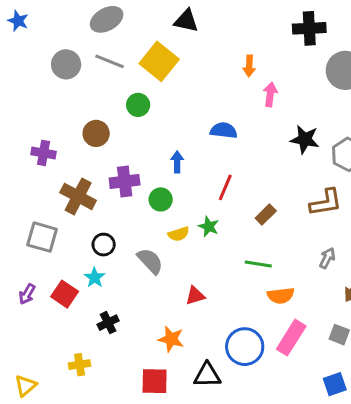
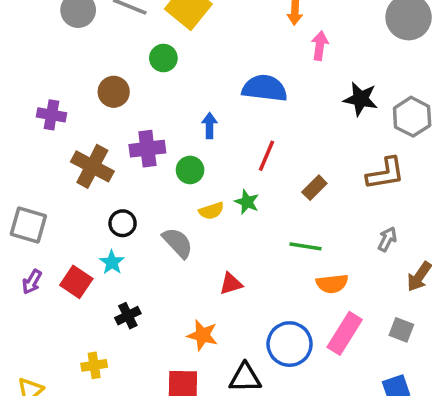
blue semicircle: (224, 130) -> (265, 88), size x1.4
gray square: (42, 237) -> (28, 225), moved

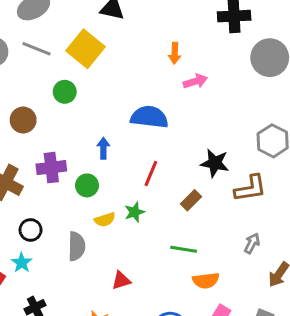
pink arrow: (320, 46) -> (195, 81), turned 65
black star: (361, 99) -> (215, 163), moved
green star: (247, 202) -> (135, 212), turned 30
gray semicircle: (178, 243) -> (77, 246), turned 44

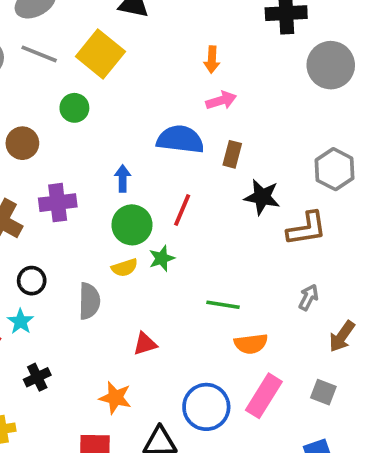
pink arrow: (195, 81) -> (221, 100), moved
green circle: (87, 185) -> (132, 225), moved, size x1.4
brown rectangle: (191, 200) -> (232, 154), moved, turned -30

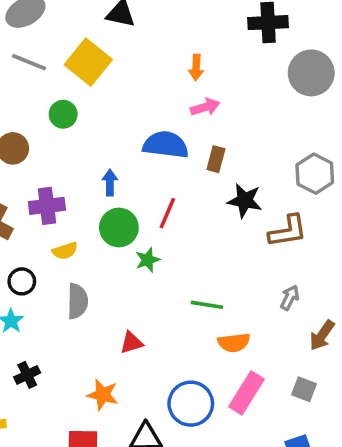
yellow semicircle: (125, 268) -> (65, 251), moved

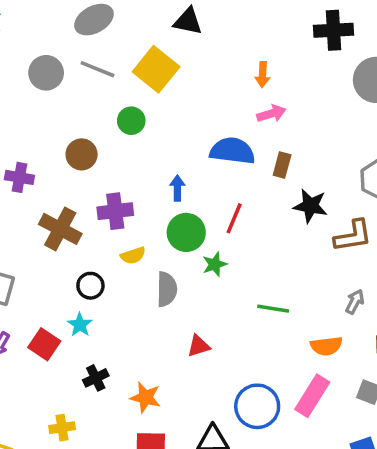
gray semicircle: (78, 301) -> (167, 289), moved
orange semicircle: (234, 343) -> (326, 346), moved
orange star: (103, 395) -> (145, 397), moved

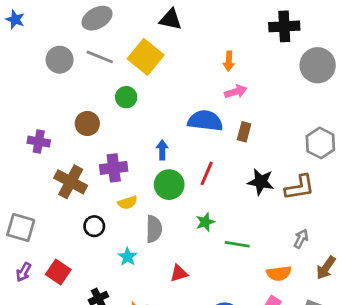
black star: (310, 206) -> (261, 182), moved
green star: (215, 264) -> (205, 222), moved
cyan star: (80, 325) -> (128, 257), moved

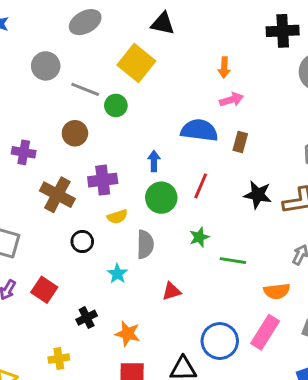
gray line: (100, 57) -> (85, 89), moved

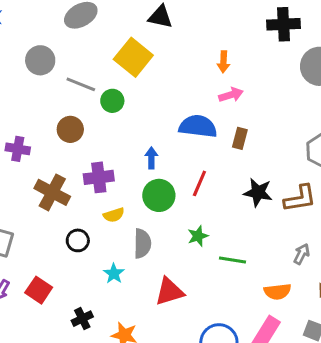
red triangle: (171, 291) -> (169, 292), size x1.5

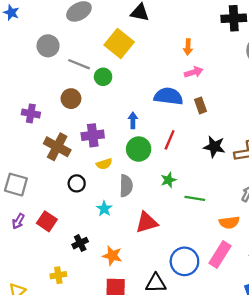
brown rectangle: (240, 138) -> (201, 105), turned -35

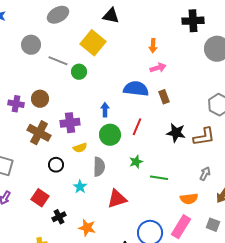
brown circle: (71, 99) -> (40, 99), moved
red square: (47, 221) -> (40, 198), moved

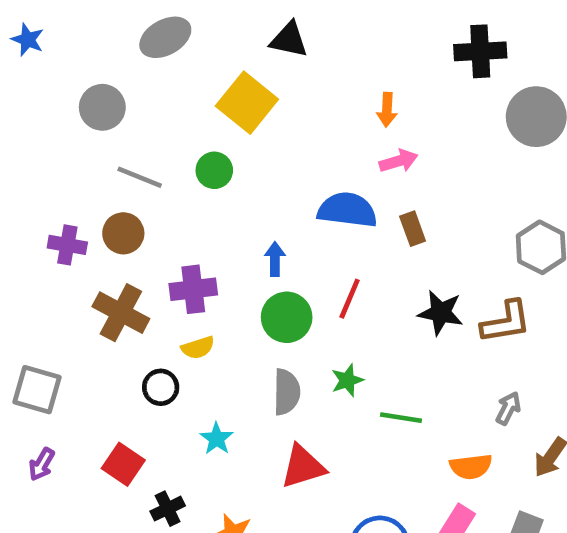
gray line: (58, 61) -> (140, 177), moved
yellow semicircle: (80, 148) -> (198, 348), moved
gray semicircle: (99, 167) -> (287, 392), moved

